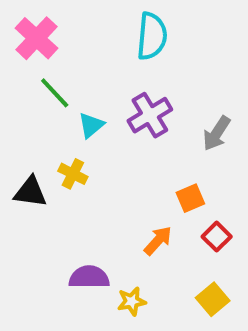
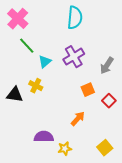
orange square: (190, 198) -> (88, 90), moved
red square: (217, 237) -> (109, 101), moved

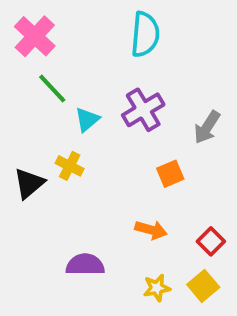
black triangle: (15, 95) -> (29, 183), turned -48
red square: (109, 101) -> (211, 241), moved
orange arrow: (78, 119) -> (151, 230), turned 63
yellow star: (65, 149) -> (157, 288), moved

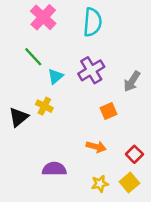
pink cross: (35, 36) -> (43, 17), moved

